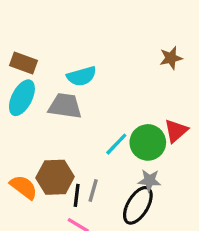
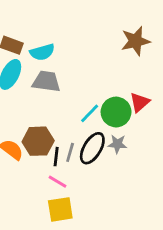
brown star: (171, 58) -> (135, 41), size x1.5
cyan semicircle: (82, 76) -> (42, 52), moved
black ellipse: (138, 205) -> (92, 148), moved

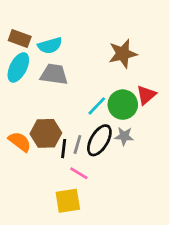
brown star: (135, 41) -> (123, 54), moved
pink line: (58, 182) -> (79, 173), moved

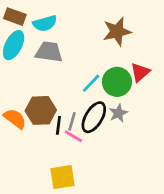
gray star: (124, 136) -> (118, 113), turned -30
pink line: (79, 173) -> (73, 136), moved

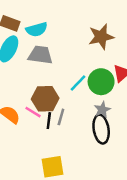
brown hexagon: (41, 110) -> (45, 99), moved
black ellipse: (94, 117) -> (101, 129), moved, turned -40
pink line: (73, 136) -> (33, 112), moved

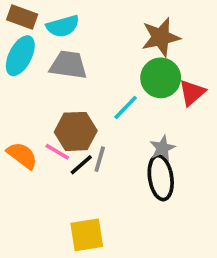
green circle: (101, 82) -> (161, 78), moved
black line: (49, 121) -> (81, 165), turned 42

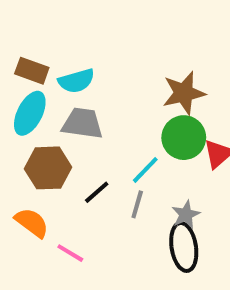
brown hexagon: (76, 131) -> (48, 168), moved
pink line: (57, 152) -> (70, 253), moved
gray line: (100, 159) -> (137, 204), moved
black line: (81, 165) -> (97, 192), moved

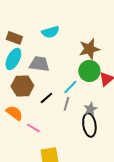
cyan semicircle: (76, 81) -> (50, 32), moved

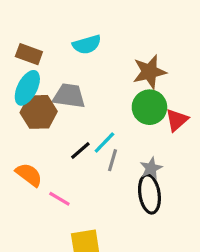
brown hexagon: (22, 86) -> (39, 112), moved
cyan line: (70, 87) -> (104, 143), moved

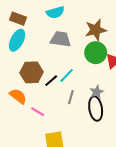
gray trapezoid: (69, 96) -> (60, 39), moved
brown hexagon: (39, 112) -> (31, 72), moved
gray line: (113, 160) -> (71, 97), moved

